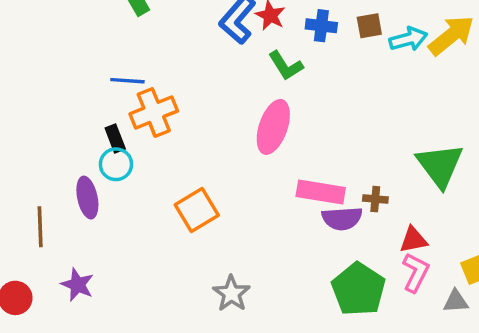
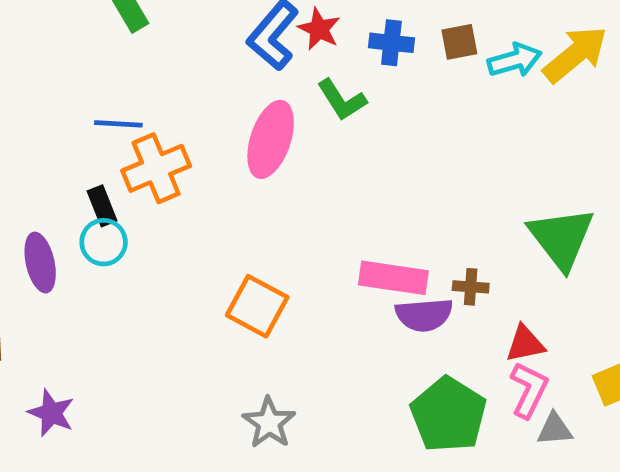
pink ellipse: (273, 127) -> (271, 139), moved
purple ellipse: (87, 198) -> (40, 263), moved
orange square: (197, 210) -> (257, 306), moved, turned -30
gray triangle: (456, 301) -> (555, 429), moved

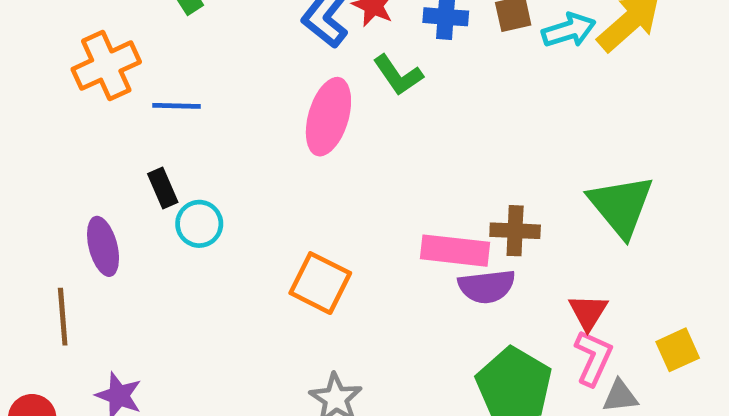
orange cross: (156, 168) -> (106, 66), moved
cyan circle: (104, 242) -> (199, 224), moved
brown cross: (471, 287) -> (515, 231), moved, size x1.4
red triangle: (525, 344) -> (588, 312), turned -45

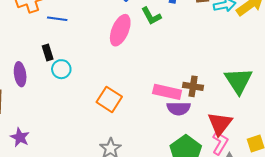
red triangle: (588, 312) -> (220, 124), size x1.5

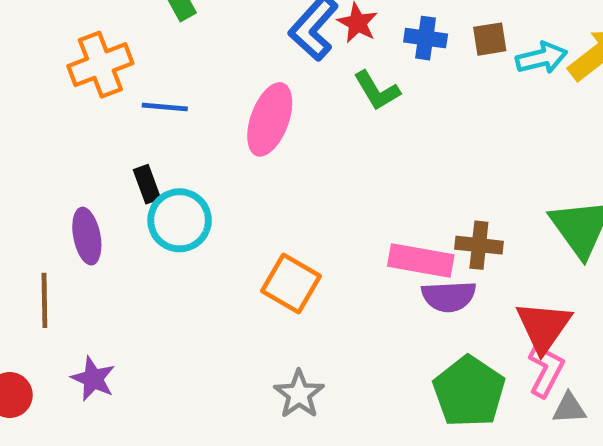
pink ellipse: (120, 30) -> (270, 119), moved
cyan circle: (61, 69) -> (180, 220), size x1.4

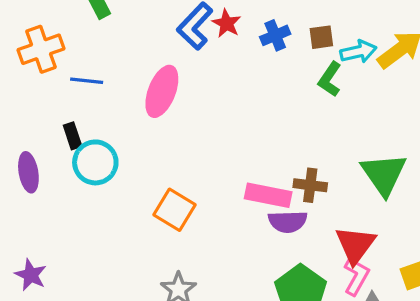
blue cross: (426, 38) -> (275, 35), turned -32
green L-shape: (377, 91) -> (330, 79), moved, turned 64

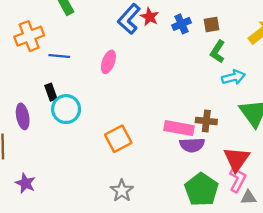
cyan arrow: (358, 52) -> (233, 77), moved
pink ellipse: (162, 91) -> (108, 62), size x0.7
orange square: (174, 210) -> (118, 139), turned 32

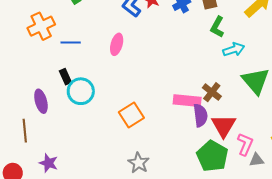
brown cross: (206, 121) -> (212, 92), turned 36
purple semicircle: (192, 145) -> (200, 115), turned -90
red triangle: (237, 159) -> (224, 126), moved

